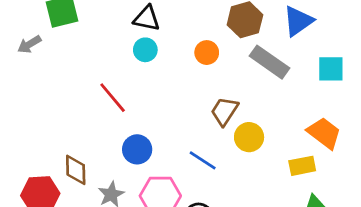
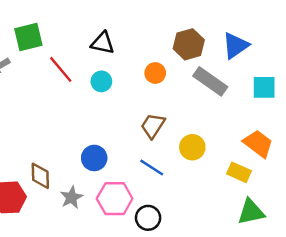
cyan circle: (145, 50) -> (101, 81), moved
red line: (113, 98) -> (61, 69), moved
brown trapezoid: (224, 111) -> (153, 126), moved
yellow rectangle: (302, 166) -> (239, 172), turned 35

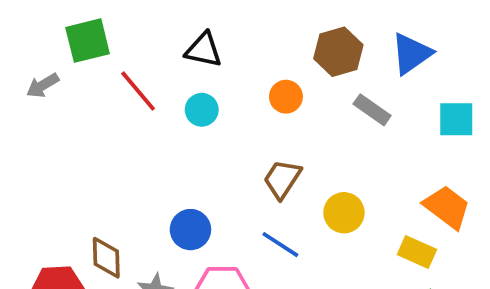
gray rectangle: (210, 81) -> (372, 110), size x0.7

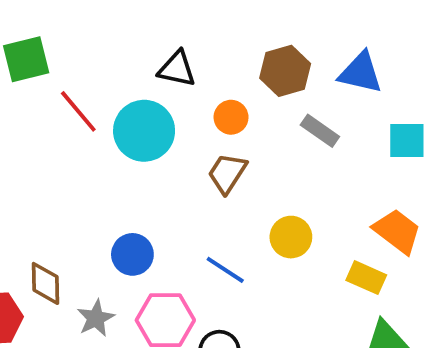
black triangle: (204, 50) -> (177, 69), moved
blue triangle: (411, 54) -> (360, 73), turned 48
cyan circle: (202, 110) -> (144, 131), size x1.8
brown trapezoid: (282, 179) -> (227, 173), moved

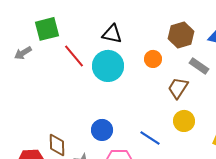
black triangle: (177, 69) -> (112, 34), moved
brown trapezoid: (227, 173) -> (178, 88), moved

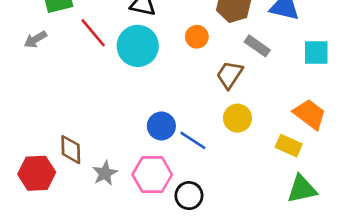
gray arrow: (23, 53) -> (35, 39), moved
blue circle: (102, 130) -> (161, 126), moved

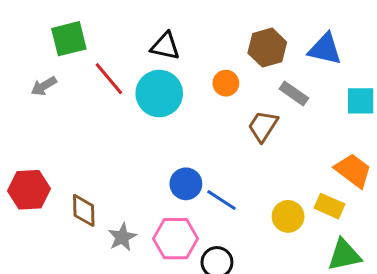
yellow circle: (237, 118) -> (288, 216), moved
red hexagon: (37, 173) -> (29, 190), moved

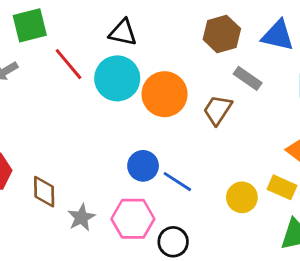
orange circle: (226, 83) -> (165, 94), moved, size x1.8

